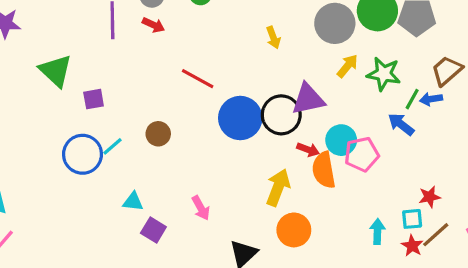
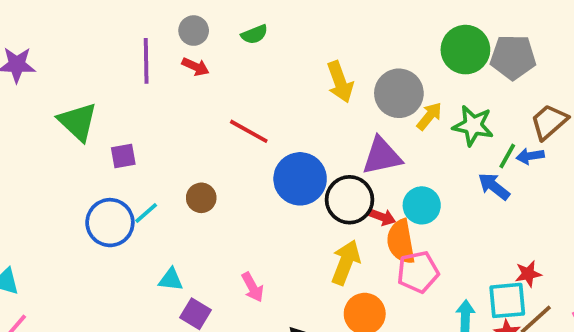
gray circle: (335, 23) -> (399, 93), moved
yellow arrow: (273, 38) -> (340, 82), size x1.5
black circle: (281, 115) -> (349, 200), moved
pink pentagon: (362, 154) -> (418, 272), moved
cyan square: (412, 219) -> (507, 300), size x1.5

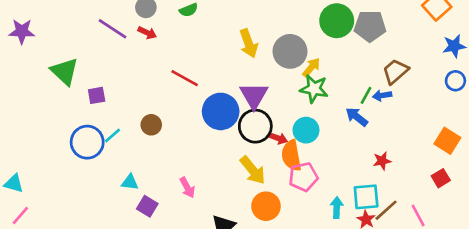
purple line: (146, 61) -> (113, 29), turned -56
green star: (473, 126) -> (314, 89), moved
purple triangle: (382, 156) -> (254, 95), moved, turned -48
yellow arrow: (346, 262) -> (253, 170), turned 120
red star: (528, 274) -> (382, 161), moved

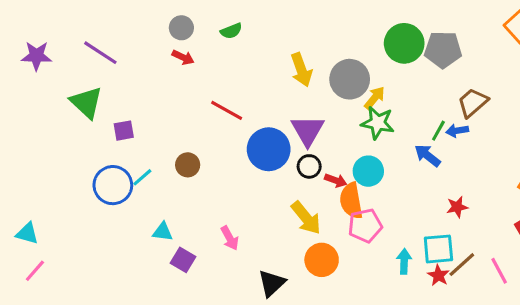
purple line: (113, 29) -> (100, 53), moved
black circle: (255, 126) -> (309, 166), size x0.6

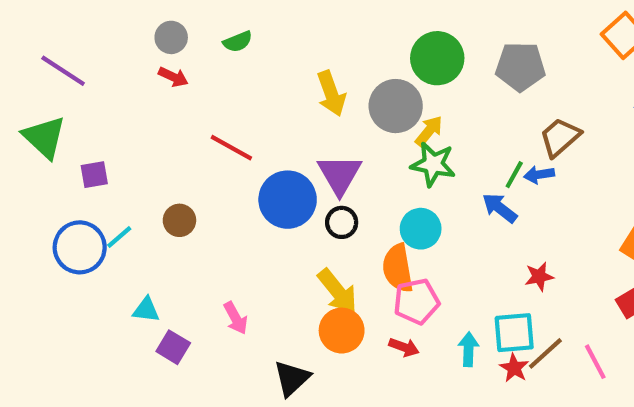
green circle: (404, 43) -> (437, 58), moved
red arrow: (336, 180) -> (404, 347), moved
orange circle: (322, 260) -> (342, 331), moved

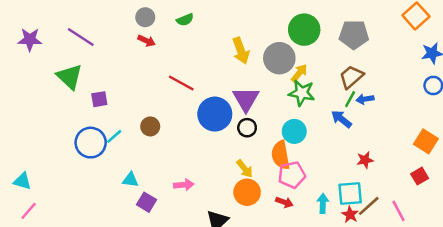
brown trapezoid: (560, 137) -> (351, 77), moved
yellow arrow: (337, 291) -> (245, 169), size x0.7
pink arrow: (236, 318) -> (184, 185), turned -66

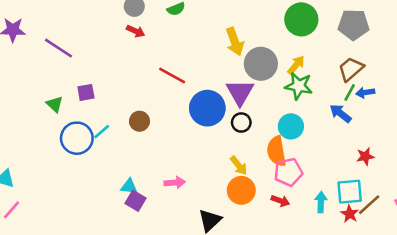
purple line: (81, 37) -> (59, 48), moved
gray circle: (279, 58) -> (261, 64), moved
green triangle: (70, 77) -> (55, 104), moved, size x0.6
cyan triangle: (130, 180) -> (129, 186), moved

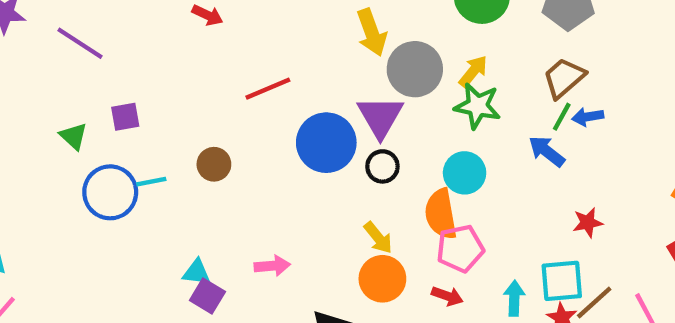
red line: (172, 76) -> (268, 89), turned -52
cyan line: (102, 132) -> (151, 182), turned 30

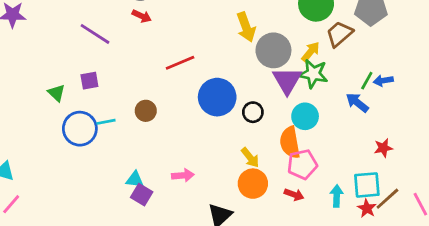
purple line: (80, 43) -> (95, 34), moved
brown trapezoid: (564, 78) -> (339, 34), moved
purple triangle: (380, 117) -> (287, 81), moved

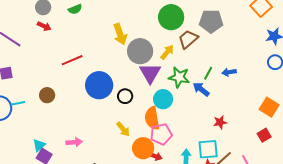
green star: (313, 74) -> (179, 77), moved
blue arrow: (383, 81) -> (229, 72), moved
cyan triangle: (135, 179) -> (39, 145), turned -48
orange circle: (253, 184) -> (143, 148), moved

